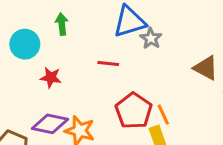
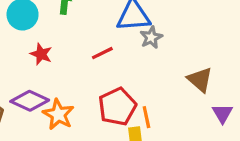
red line: (108, 64) -> (102, 53), turned -45

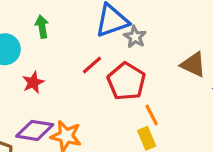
red star: (41, 54) -> (33, 82), turned -30
red pentagon: (117, 107) -> (126, 81), moved

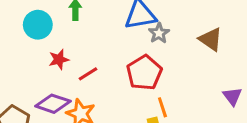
red line: (92, 65) -> (88, 74), moved
brown triangle: (193, 65) -> (211, 39), moved

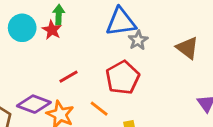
red star: (59, 59) -> (52, 30), moved, turned -30
orange line: (162, 107) -> (99, 109), moved, turned -36

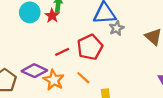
red pentagon: (123, 78) -> (90, 47), moved

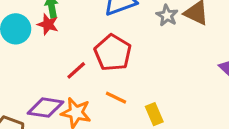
gray star: (117, 28) -> (167, 15), moved

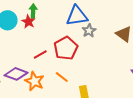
gray star: (167, 15) -> (89, 31), moved

